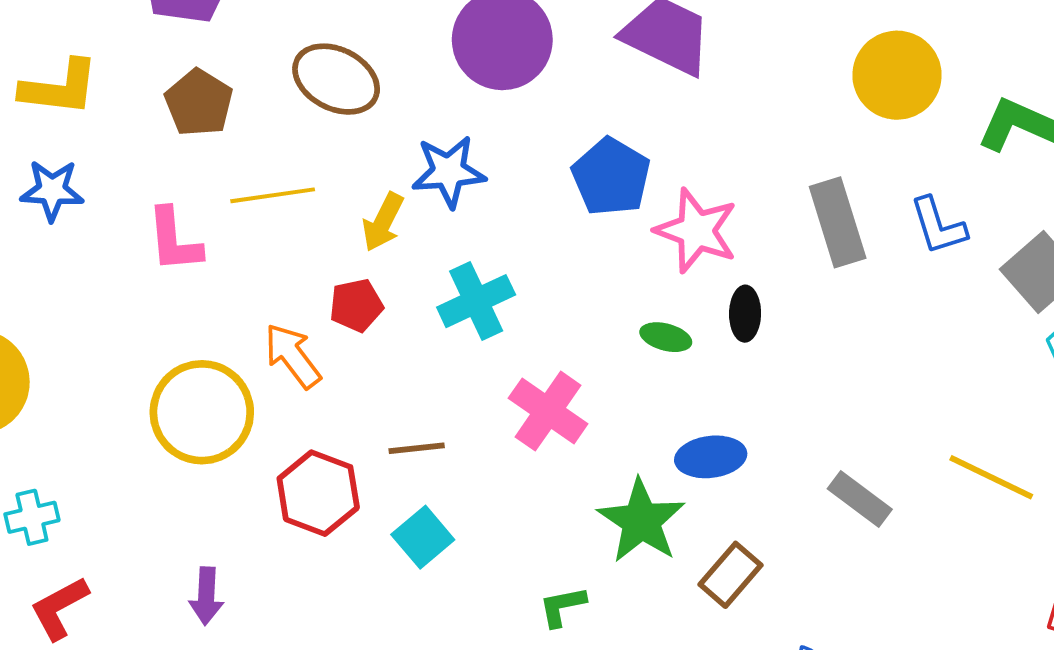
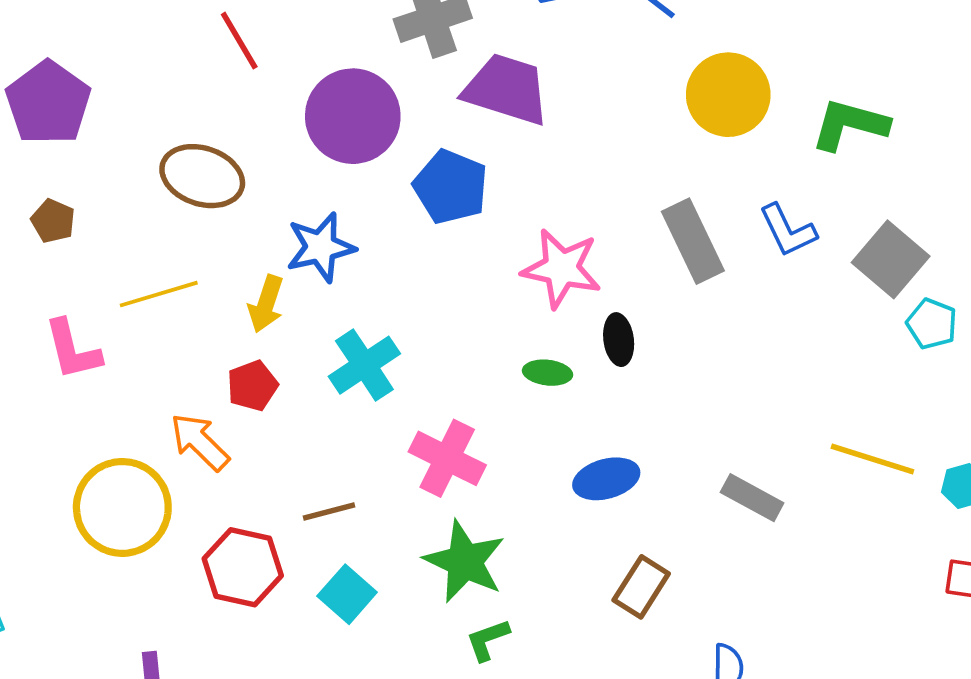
brown pentagon: (199, 103) -> (53, 221), moved, size x0.7
blue pentagon: (611, 177) -> (451, 187), moved
green star: (641, 521) -> (465, 562), moved

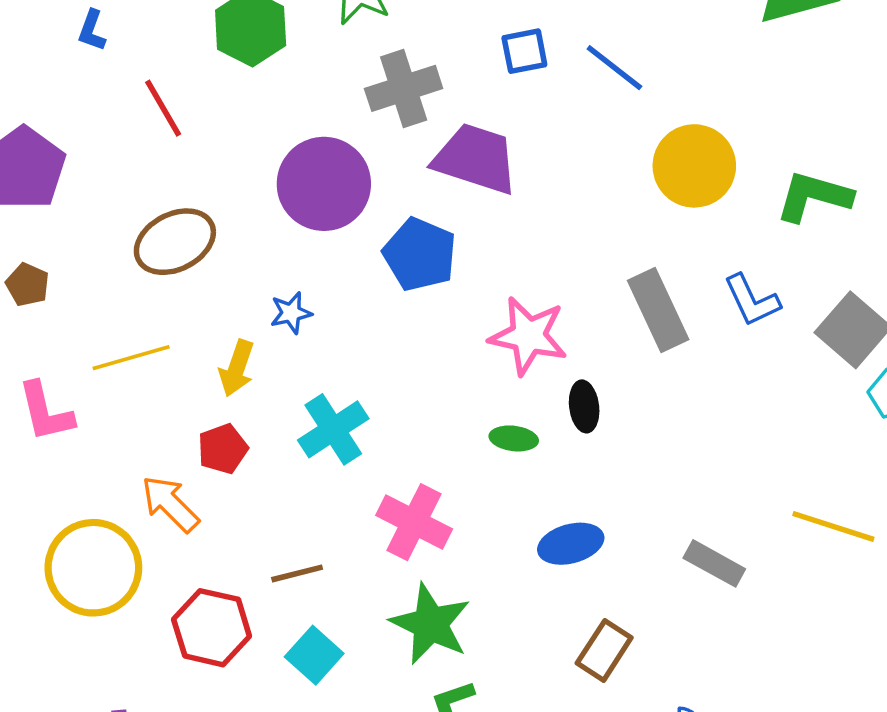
red line: (239, 41) -> (163, 108), moved
brown ellipse: (202, 176) -> (175, 242), turned -46
blue star: (321, 247) -> (291, 313), size x0.6

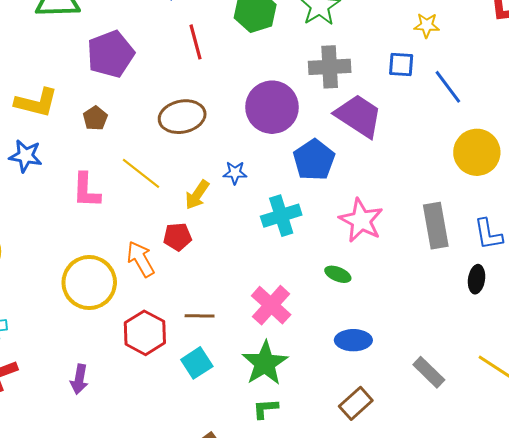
yellow line: (131, 358) -> (141, 173), turned 39
black ellipse: (584, 406) -> (477, 279), moved
cyan cross: (333, 429) -> (281, 216), moved

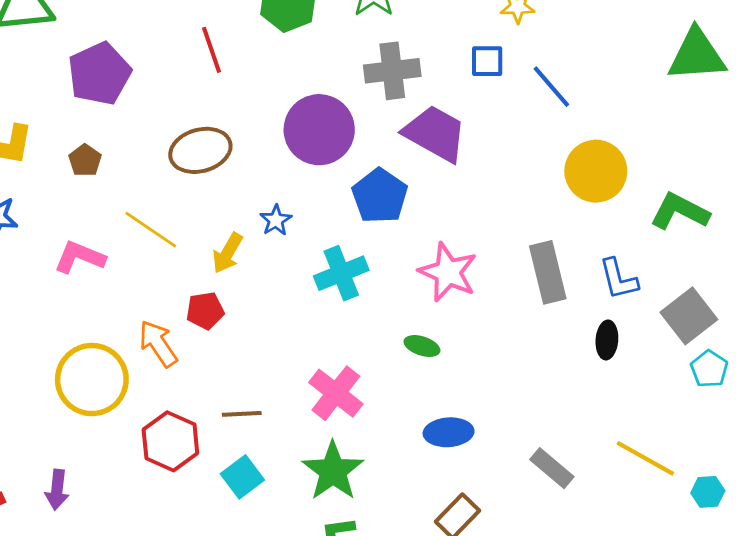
blue star: (235, 173) -> (276, 220), turned -30
pink L-shape: (86, 190) -> (80, 257), turned 114
purple arrow: (79, 379) -> (57, 490), moved

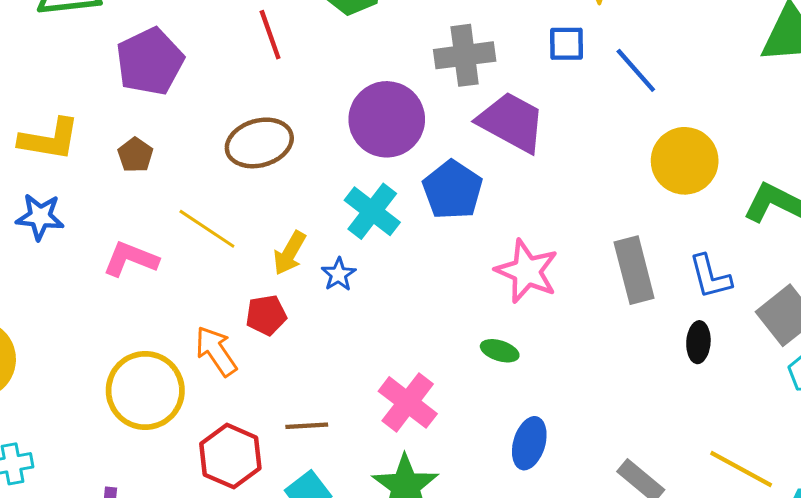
blue star: (276, 220) -> (339, 274), moved
cyan cross: (341, 273) -> (372, 211), moved, turned -30
blue ellipse: (449, 432) -> (529, 443), turned -69

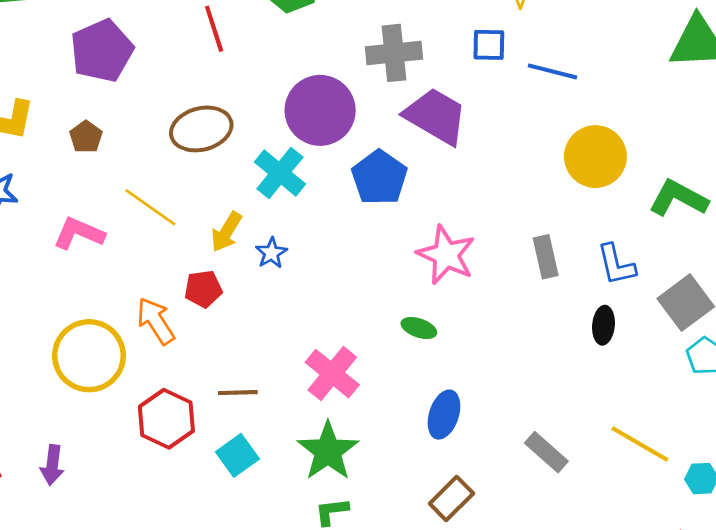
blue line: (636, 70) -> (552, 71), turned -36
cyan cross: (372, 211) -> (280, 173), moved
gray rectangle: (634, 270) -> (546, 257), size x0.7

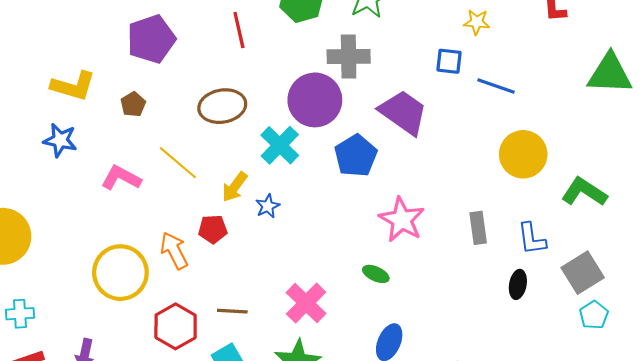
gray cross: (394, 53) -> (349, 56), moved

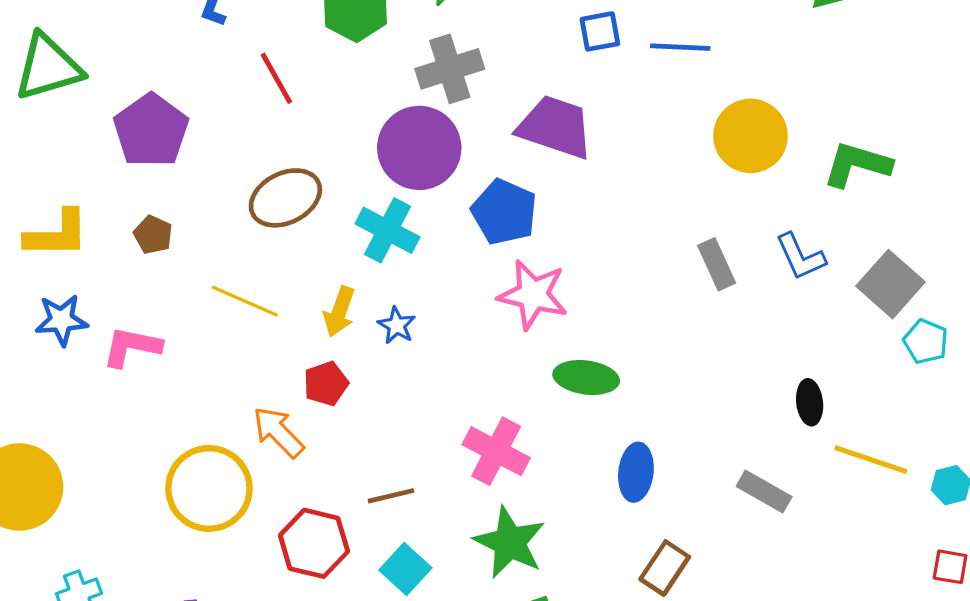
pink L-shape: (121, 178) -> (132, 347), moved
pink star: (402, 220) -> (533, 295), moved
green ellipse: (376, 274) -> (586, 377), size x1.5
black ellipse: (518, 284) -> (810, 402), moved

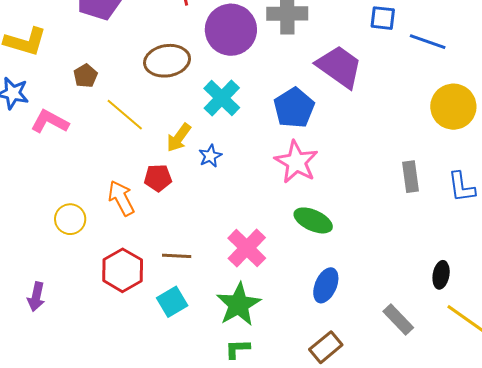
purple circle: (419, 148) -> (231, 30), moved
brown pentagon: (153, 235) -> (86, 76), moved
yellow circle: (209, 488) -> (70, 219), size x0.6

